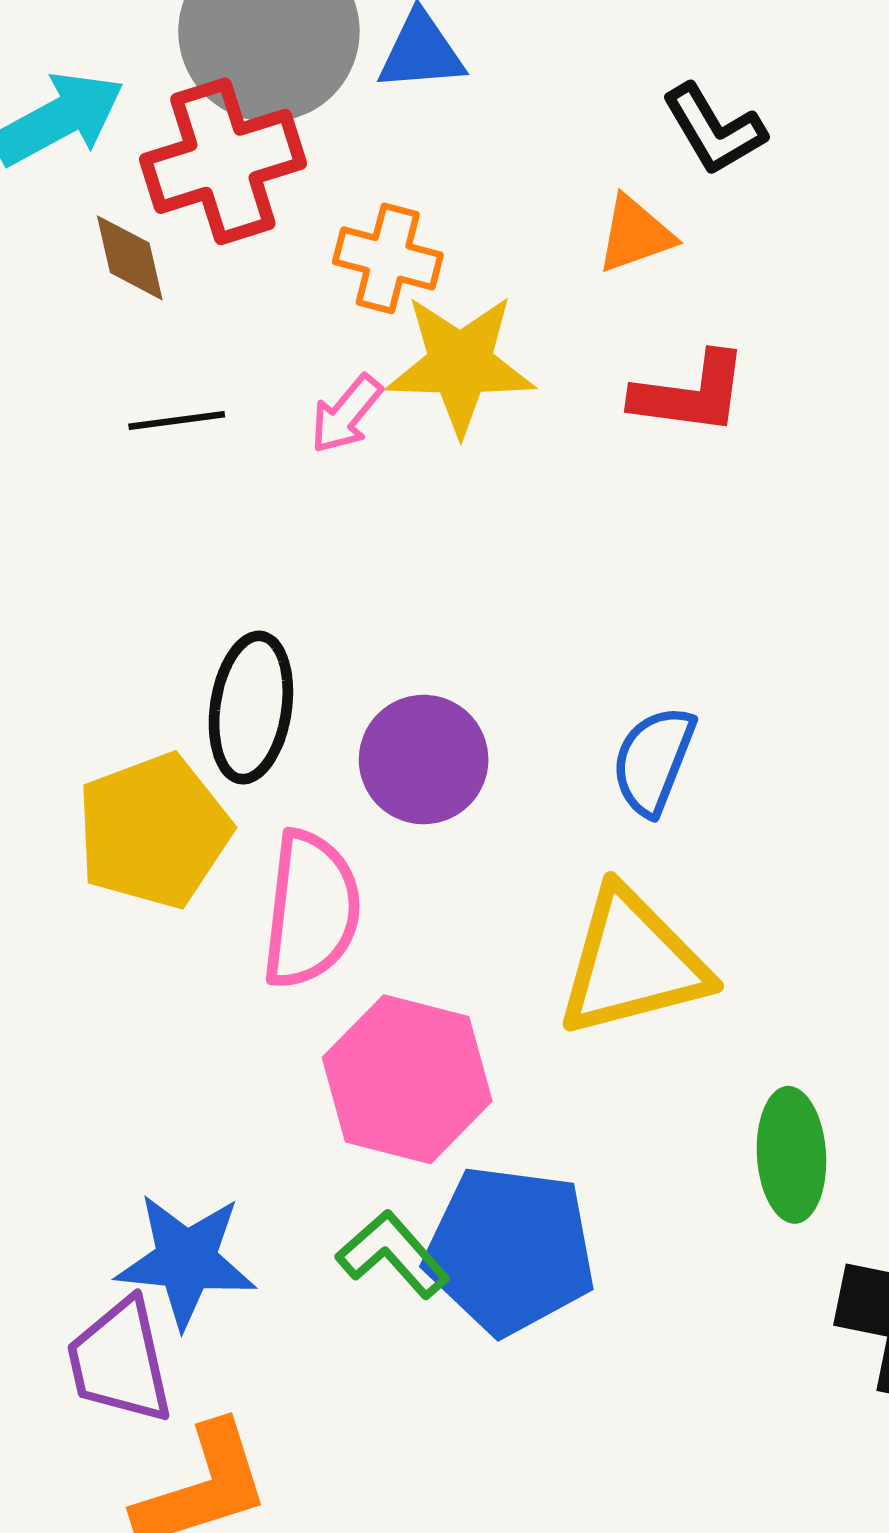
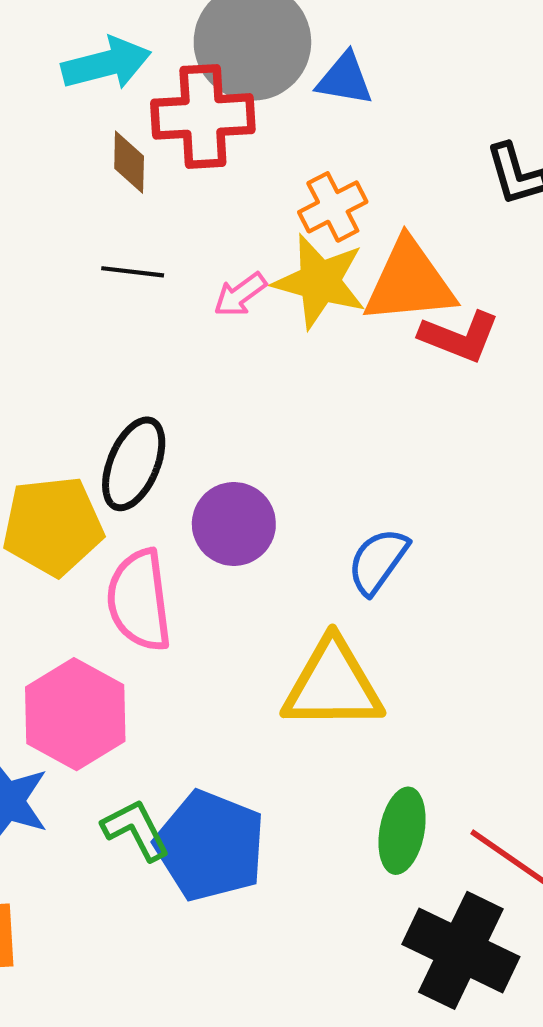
orange triangle: (635, 234) -> (409, 282), moved, size x1.8
orange cross: (388, 258) -> (333, 207), moved, turned 34
pink semicircle: (311, 910) -> (139, 600), turned 152
pink hexagon: (407, 1079) -> (75, 714), moved

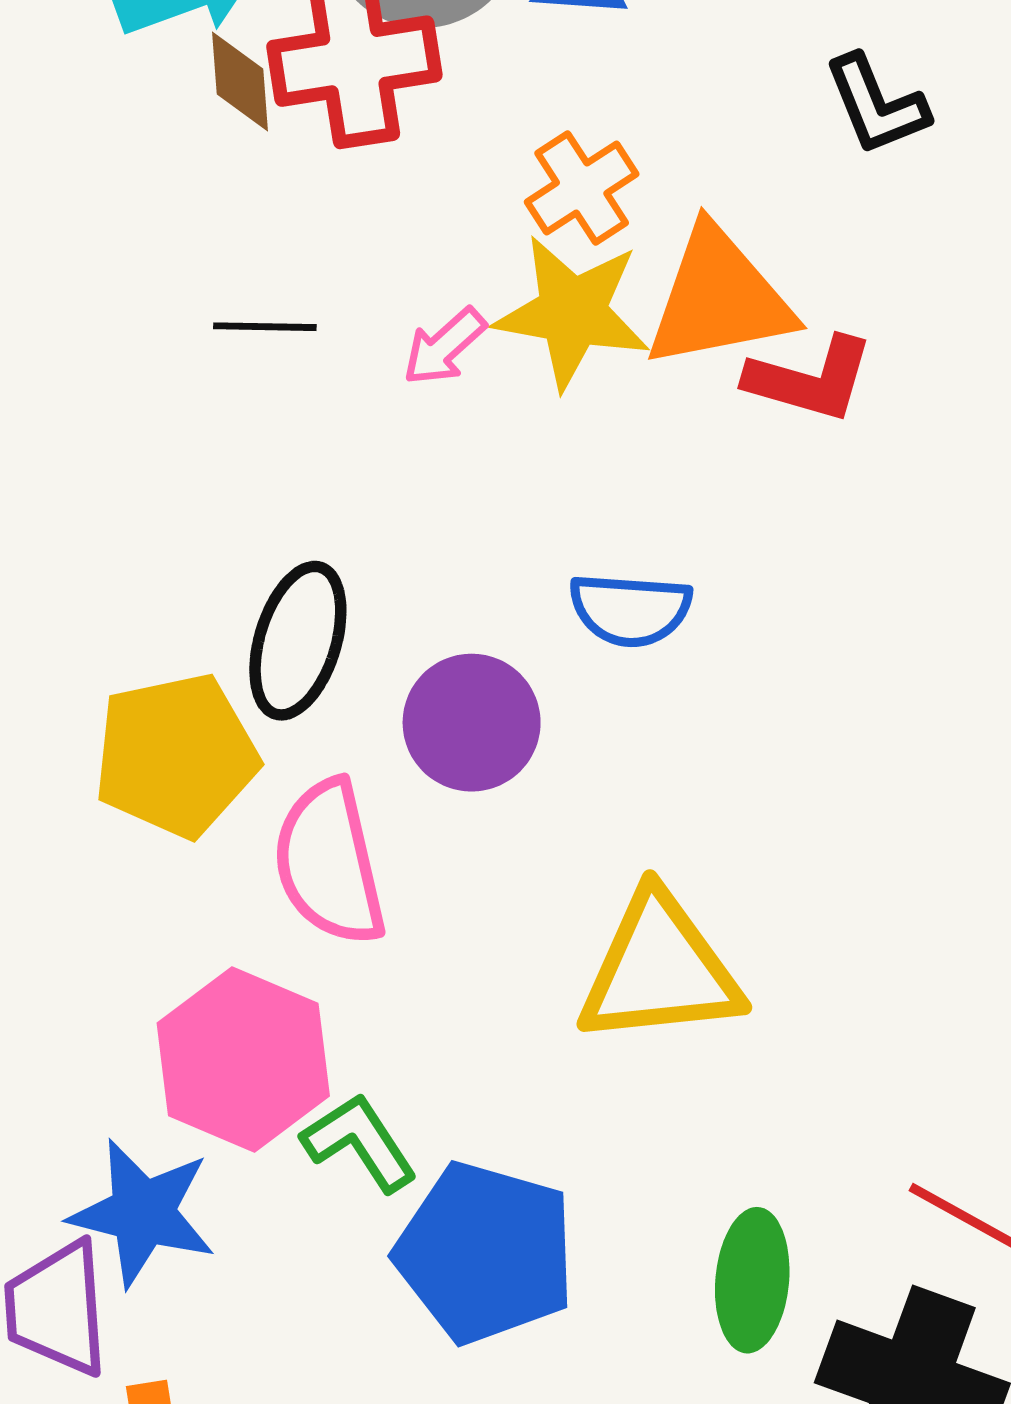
brown diamond: (129, 162) -> (240, 81), moved
blue semicircle: (378, 561) -> (630, 610), moved, turned -116
green L-shape: (136, 830) -> (359, 1142), moved
green ellipse: (402, 831) -> (752, 1280), moved

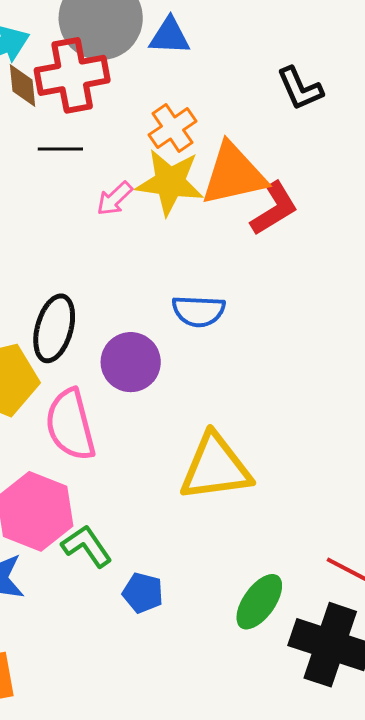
black line: (265, 327) -> (60, 149), moved
red L-shape: (810, 379) -> (274, 209), turned -46
blue pentagon: (485, 1253) -> (143, 593), size x0.5
green ellipse: (752, 1280) -> (259, 602), turned 32

